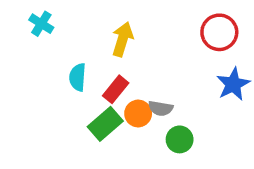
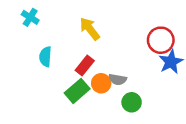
red circle: (219, 32) -> (161, 40), moved
yellow arrow: (123, 39) -> (90, 29), turned -55
cyan semicircle: (78, 77) -> (45, 57), moved

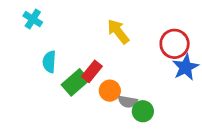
yellow arrow: (90, 29) -> (118, 31), moved
gray semicircle: (118, 79) -> (128, 102), moved
green rectangle: (77, 91) -> (75, 82), moved

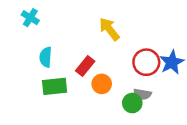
red circle: (175, 44) -> (146, 62), moved
green rectangle: (75, 82) -> (55, 86), moved, turned 35
gray semicircle: (128, 102) -> (142, 94), moved

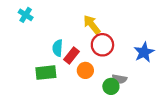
cyan semicircle: (46, 57) -> (58, 48), moved
red circle: (146, 62) -> (102, 45), moved

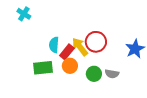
yellow arrow: (92, 25) -> (80, 47), moved
orange circle: (85, 70) -> (70, 66), moved
green circle: (111, 86) -> (94, 74), moved

